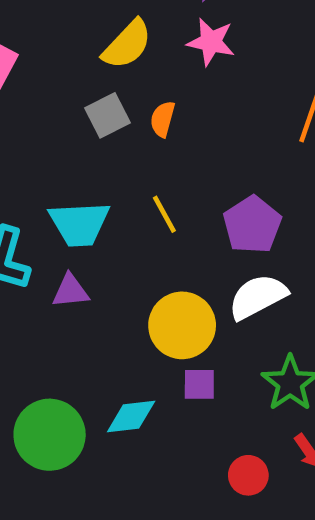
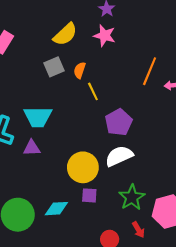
yellow line: (164, 214) -> (93, 91), moved

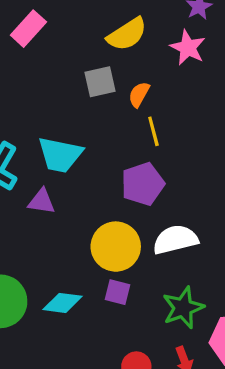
purple pentagon: (119, 122) -> (143, 184), moved

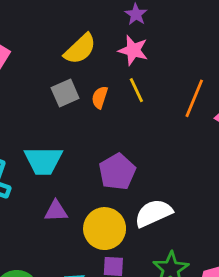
yellow line: (153, 131) -> (136, 90), moved
purple triangle: (42, 202) -> (56, 211), moved

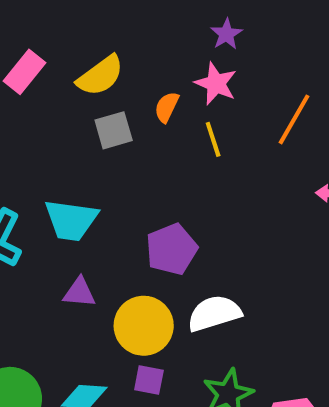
yellow semicircle: (80, 49) -> (100, 76), moved
orange semicircle: (100, 97) -> (167, 107), moved
orange line: (194, 98) -> (294, 119), moved

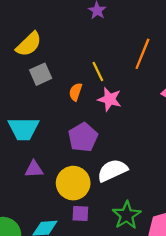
pink star: (216, 84) -> (110, 99), moved
orange semicircle: (167, 107) -> (76, 92), moved

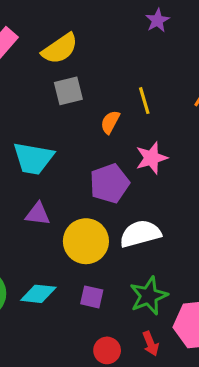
pink star: (110, 99) -> (152, 158), moved, turned 30
purple square: (80, 214) -> (92, 297), moved

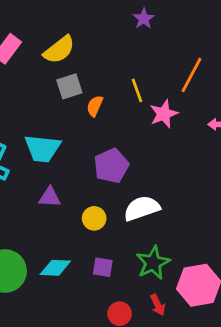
orange semicircle: (110, 122) -> (95, 106), moved
pink star: (152, 158) -> (164, 114), moved
yellow circle: (86, 241) -> (94, 218), size x0.6

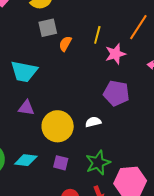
yellow line: (137, 90) -> (97, 35), turned 30
purple pentagon: (111, 166) -> (116, 93), moved, turned 30
white semicircle: (142, 208) -> (93, 122), size x0.6
yellow circle: (94, 218) -> (58, 126), size x1.8

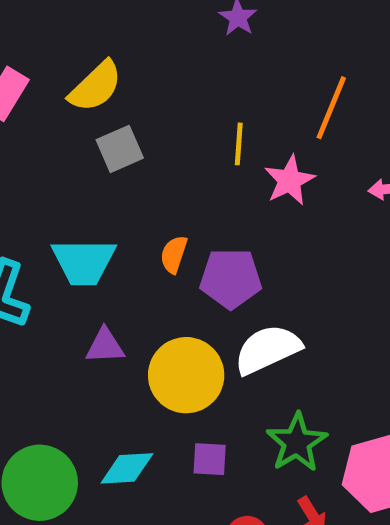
orange semicircle: (65, 44) -> (174, 254), moved
purple pentagon: (116, 93) -> (231, 278), moved
white semicircle: (93, 122) -> (268, 349), size x1.8

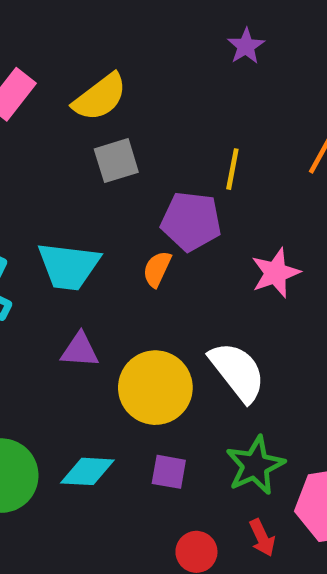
pink star: (290, 180) -> (276, 273), moved
purple pentagon: (231, 278) -> (191, 221), moved
white semicircle: (268, 349) -> (237, 372), turned 70

